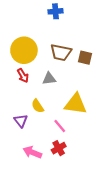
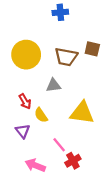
brown square: (85, 58) -> (92, 49), moved
red arrow: (23, 76) -> (25, 101), moved
pink line: (60, 126) -> (59, 145), moved
red cross: (59, 148) -> (73, 161), moved

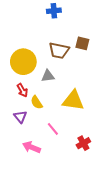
yellow circle: (26, 55) -> (23, 62), moved
red cross: (73, 161) -> (83, 143), moved

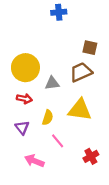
brown trapezoid: (59, 50) -> (81, 72), moved, turned 145
red arrow: (22, 90) -> (24, 99), turned -48
yellow semicircle: (37, 102) -> (48, 118), moved, turned -128

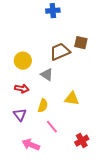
yellow circle: (25, 68) -> (23, 61), size x0.7
brown trapezoid: (81, 72) -> (60, 52), moved
gray triangle: (52, 83) -> (47, 75), turned 40
yellow triangle: (80, 110) -> (72, 99), size x0.7

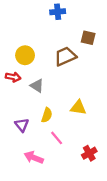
brown square: (81, 43) -> (88, 38), moved
yellow circle: (23, 61) -> (25, 55), moved
gray triangle: (47, 75) -> (37, 86), moved
red arrow: (22, 89) -> (13, 77), moved

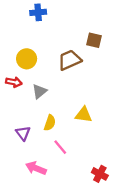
blue cross: (58, 12) -> (38, 12), moved
gray triangle: (37, 86) -> (39, 91), turned 48
red cross: (89, 153) -> (100, 174), moved, turned -32

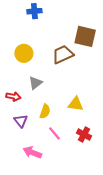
brown square: (94, 40) -> (85, 36), size x1.5
red arrow: (14, 82) -> (13, 97), moved
red cross: (100, 174) -> (84, 135), moved

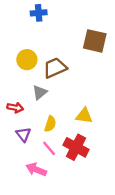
brown trapezoid: (63, 54) -> (55, 68), moved
pink line: (54, 133) -> (49, 148), moved
red cross: (84, 135) -> (76, 147), moved, size x1.5

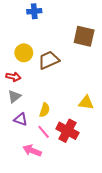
gray triangle: (40, 92) -> (14, 96), moved
red arrow: (15, 108) -> (13, 77), moved
yellow triangle: (84, 116) -> (86, 103), moved
purple triangle: (23, 134) -> (21, 119), turned -32

